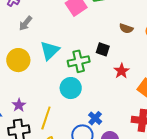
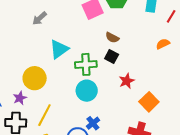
brown semicircle: (126, 28) -> (112, 38), moved
yellow circle: (18, 60) -> (35, 78), moved
cyan circle: (71, 88) -> (87, 91), moved

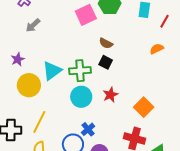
cyan triangle: (59, 49) -> (52, 71), moved
red star: (127, 81) -> (110, 95), moved
purple star: (20, 98) -> (18, 59), moved

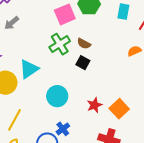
green cross: (80, 71) -> (60, 44), moved, turned -30
red star: (110, 95) -> (94, 105), moved

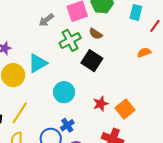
gray arrow: (12, 23) -> (46, 20), moved
brown semicircle: (84, 44) -> (96, 34), moved
black square: (83, 63) -> (92, 61), size x1.5

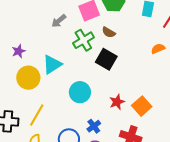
blue cross: (67, 125) -> (94, 126), moved

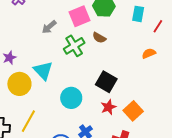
black square: (106, 59) -> (106, 82), moved
cyan triangle: (52, 64) -> (43, 71), turned -40

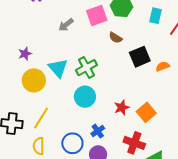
green cross: (74, 46) -> (87, 68), moved
orange semicircle: (149, 53) -> (163, 66), moved
black square: (106, 82) -> (140, 57), moved, turned 35

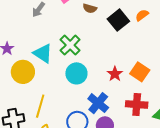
orange semicircle: (163, 66) -> (142, 15), moved
blue cross: (98, 131) -> (98, 103), size x1.5

